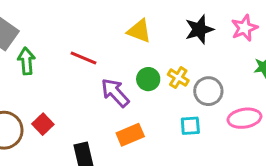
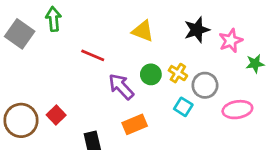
pink star: (244, 28) -> (231, 41), moved
green arrow: (26, 61) -> (53, 19), moved
cyan square: (190, 126) -> (183, 107), moved, turned 36

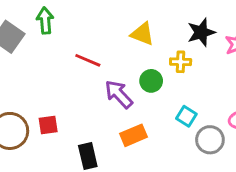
yellow cross: (178, 73) -> (181, 62), moved, turned -30
gray circle: (205, 85) -> (210, 140), moved
red square: (56, 115) -> (48, 125), turned 36

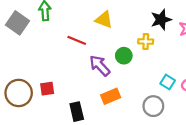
yellow triangle: (142, 34) -> (104, 20), moved
cyan square: (186, 116) -> (168, 82), moved
gray circle: (210, 140) -> (153, 106), moved

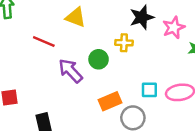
cyan square: (168, 82) -> (149, 90), turned -32
orange rectangle: (111, 96) -> (110, 101), moved

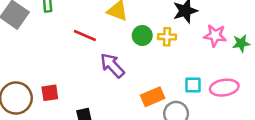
pink star: (174, 27) -> (215, 36), moved, turned 30
green circle: (99, 59) -> (142, 36), moved

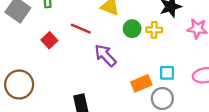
cyan square: (193, 85) -> (167, 73), moved
red square: (50, 93) -> (49, 40), moved, turned -35

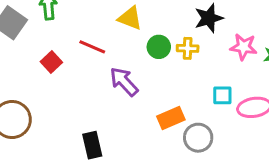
cyan square: (167, 73) -> (222, 95), moved

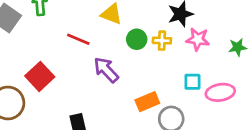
pink star: (244, 47) -> (198, 39), moved
red square: (51, 62) -> (40, 76), moved, size x1.5

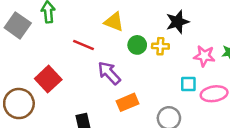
pink star: (198, 39) -> (204, 56), moved
orange rectangle: (147, 102) -> (127, 102), moved

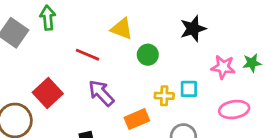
yellow cross: (160, 46) -> (164, 96), moved
purple arrow: (109, 73) -> (101, 93), moved
cyan square: (188, 84) -> (189, 89), moved

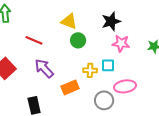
yellow triangle: (122, 29) -> (69, 21), moved
pink star: (223, 67) -> (121, 43), moved
pink ellipse: (234, 109) -> (125, 86), moved

